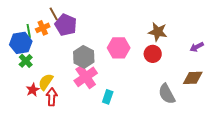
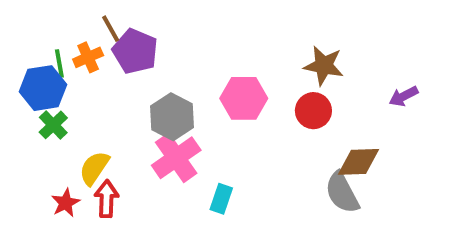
brown diamond: (193, 78) -> (358, 162), moved
red star: (33, 90) -> (66, 203), moved

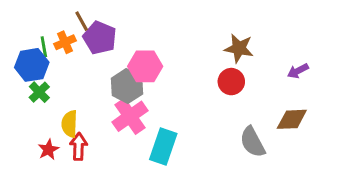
pink hexagon: (244, 98) -> (145, 66), moved
brown diamond: (358, 162) -> (292, 119), moved
yellow semicircle: (94, 168) -> (70, 124), turned -32
cyan rectangle: (221, 199) -> (163, 147), size x1.6

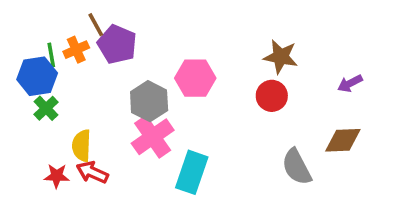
pink hexagon: (145, 66) -> (195, 78), moved
red arrow: (79, 147) -> (92, 172), turned -68
red star: (48, 150) -> (57, 176), turned 30

